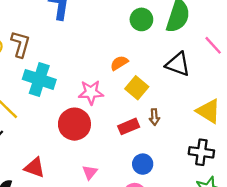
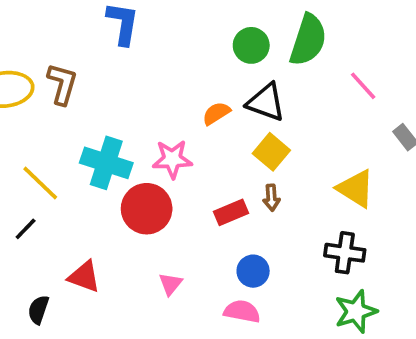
black triangle: (178, 64) -> (266, 102), moved
cyan cross: (39, 79) -> (106, 163), moved
yellow square: (137, 88) -> (271, 152), moved

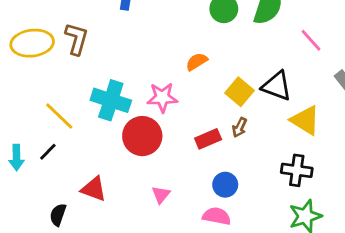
black triangle: (266, 102) -> (277, 86), moved
brown arrow: (271, 198) -> (240, 127), turned 30

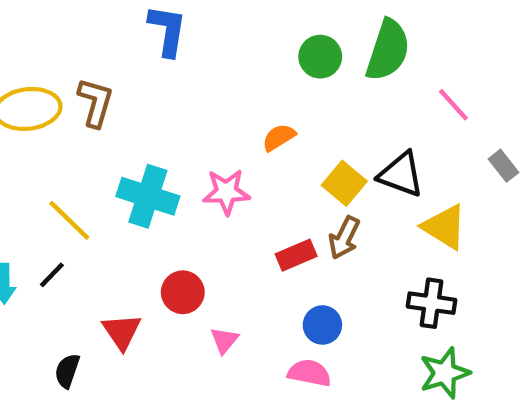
brown arrow: (240, 127) -> (344, 238), size x1.4
red circle: (142, 136) -> (183, 292), moved, size x0.7
red triangle: (94, 189) -> (122, 332), turned 36

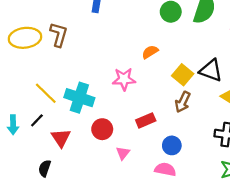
cyan cross: (148, 196) -> (79, 98), moved
red rectangle: (296, 255) -> (146, 120), moved
red triangle: (122, 332) -> (61, 138), moved

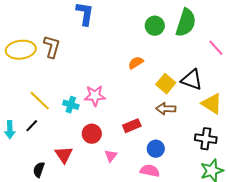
pink star: (124, 79) -> (95, 96), moved
cyan cross: (79, 98) -> (71, 105), size x0.6
brown arrow: (183, 102) -> (166, 109), turned 66
red triangle: (61, 138) -> (64, 155), moved

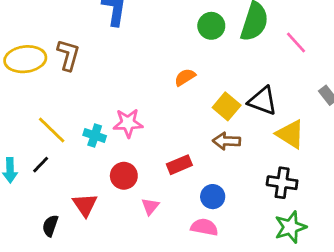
pink line: (216, 48) -> (296, 42), moved

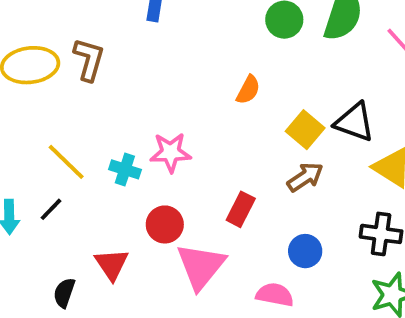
orange semicircle: (185, 77) -> (248, 90), turned 150
brown arrow: (227, 141) -> (305, 177), turned 144
red rectangle: (179, 165) -> (241, 209), turned -40
blue circle: (213, 197) -> (305, 251), moved
pink triangle: (150, 206) -> (201, 266), size x2.0

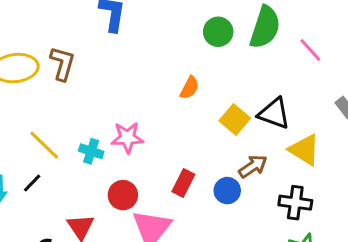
brown arrow: (305, 177) -> (253, 166), moved
blue circle: (305, 251) -> (227, 191), moved

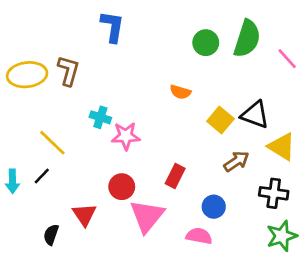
orange semicircle: (189, 88) -> (180, 92), turned 78
cyan cross: (91, 151) -> (100, 117), moved
blue circle: (227, 191) -> (214, 207), moved

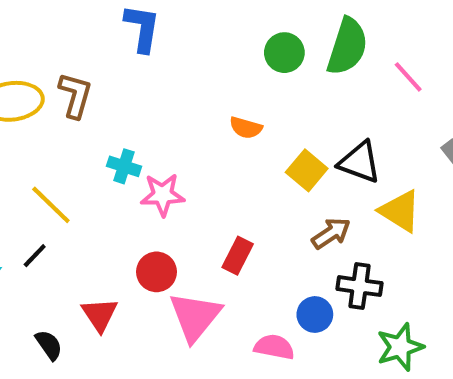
black cross: (274, 193) -> (359, 286), moved
blue circle: (214, 207) -> (315, 314), moved
black semicircle: (51, 235) -> (49, 345), turned 126

